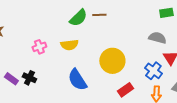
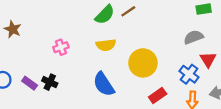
brown line: (99, 15) -> (128, 11), turned -32
gray semicircle: (157, 38) -> (193, 37), turned -36
yellow semicircle: (69, 45) -> (106, 45), moved

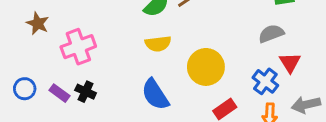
pink cross: (61, 47) -> (78, 47), moved, size x1.6

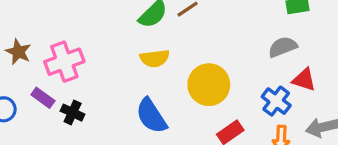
brown star: (38, 23) -> (18, 52), moved
red triangle: (290, 63) -> (304, 80), turned -40
purple rectangle: (59, 93) -> (43, 98), moved

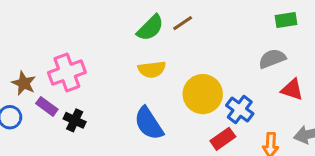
brown star: (18, 52) -> (24, 83), moved
blue cross: (276, 101) -> (240, 110), moved

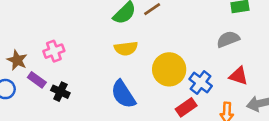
pink cross: (67, 72) -> (54, 51), size x0.7
red triangle: (292, 89) -> (239, 76), moved

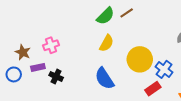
yellow semicircle: (126, 48) -> (106, 43), turned -54
purple rectangle: (37, 80) -> (38, 67), turned -48

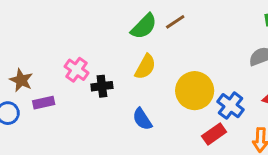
pink cross: (51, 45) -> (77, 70), moved, turned -35
black cross: (56, 76) -> (102, 86), moved, turned -32
blue semicircle: (104, 79) -> (142, 119), size x0.7

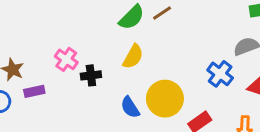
yellow circle: (195, 91) -> (165, 99), moved
blue cross: (231, 106) -> (220, 74), moved

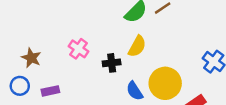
black cross: (91, 75) -> (112, 63), moved
purple rectangle: (34, 91) -> (50, 91), moved

